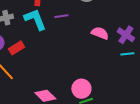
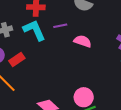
pink semicircle: (100, 33) -> (83, 41), moved

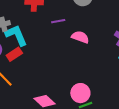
cyan L-shape: (34, 30) -> (16, 35), moved

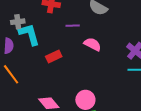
red rectangle: (14, 54) -> (54, 56), moved

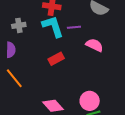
cyan L-shape: (29, 34) -> (53, 26), moved

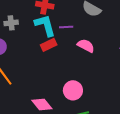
red rectangle: (56, 59) -> (49, 45), moved
pink circle: (90, 101) -> (73, 90), moved

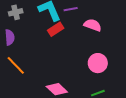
pink circle: (73, 90) -> (98, 63), moved

